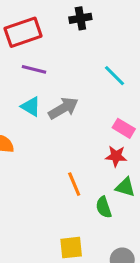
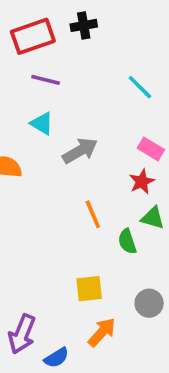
black cross: (80, 18) -> (84, 25), moved
gray arrow: (63, 108) -> (80, 151), moved
red star: (116, 156) -> (142, 182), turned -30

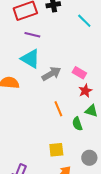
cyan line: (140, 87) -> (84, 21), moved
cyan triangle: (42, 123) -> (30, 59), size x1.5
pink rectangle: (151, 149) -> (79, 73), moved

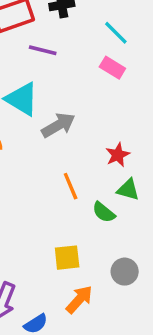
purple line: (32, 35) -> (43, 50), moved
pink rectangle: (79, 73) -> (112, 68), moved
green semicircle: (77, 124) -> (104, 212), turned -32

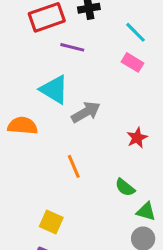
orange line: (71, 186) -> (74, 166), moved
green triangle: (128, 190) -> (146, 212), moved
yellow square: (67, 258) -> (51, 222), moved, turned 30

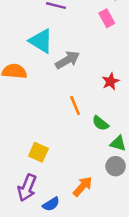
pink rectangle: (133, 62) -> (107, 18), turned 30
orange line: (74, 166) -> (75, 105), moved

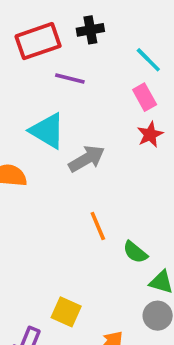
red star: (110, 81) -> (150, 134), moved
yellow square: (38, 152) -> (66, 312), moved

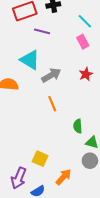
red star: (150, 134) -> (86, 74), moved
orange line: (98, 226) -> (52, 104), moved
green semicircle: (135, 252) -> (78, 126), turned 48

